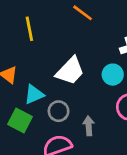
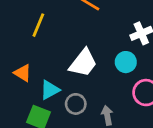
yellow line: (29, 29) -> (38, 25), turned 40

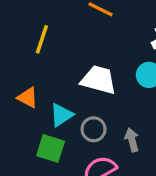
white trapezoid: (83, 63) -> (99, 80), turned -108

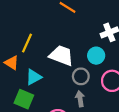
yellow line: (42, 39) -> (27, 43), moved
gray circle: (94, 129) -> (81, 76), moved

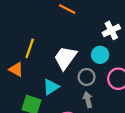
white trapezoid: (61, 55) -> (65, 58), turned -70
cyan triangle: (34, 77) -> (51, 87), moved

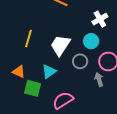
orange triangle: (16, 69) -> (19, 72), moved
gray arrow: (88, 100) -> (99, 80), moved

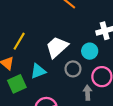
yellow line: (29, 38) -> (19, 41), moved
green square: (33, 88) -> (17, 84), turned 36

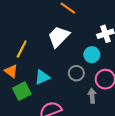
white trapezoid: (57, 47) -> (59, 37), moved

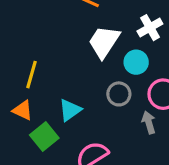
white trapezoid: (59, 37) -> (104, 42), moved

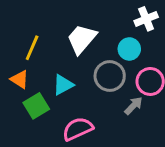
white trapezoid: (104, 42) -> (82, 39), moved
gray circle: (119, 94) -> (110, 76), size x1.4
gray arrow: (149, 122) -> (134, 106), turned 54

